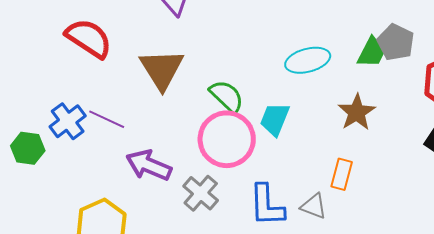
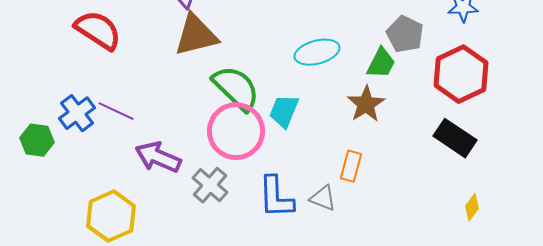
green trapezoid: (372, 52) -> (381, 63), moved
brown triangle: (162, 69) -> (196, 35), moved, turned 48
green semicircle: (227, 96) -> (236, 88), size x1.4

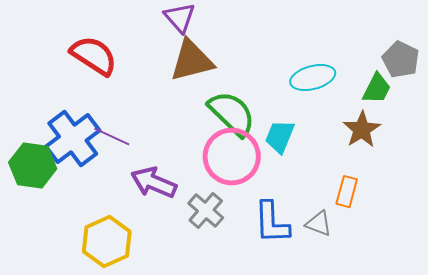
blue cross: (77, 113) -> (73, 139), size x1.5
green hexagon: (37, 140) -> (33, 166), size x1.4

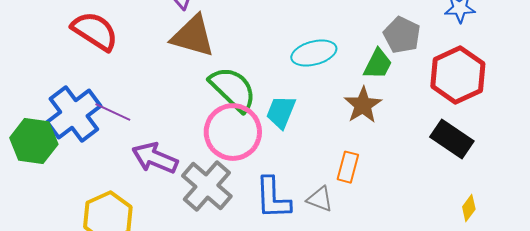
brown triangle: (192, 61) -> (193, 36), turned 30
gray cross: (206, 211) -> (207, 186), size x1.4

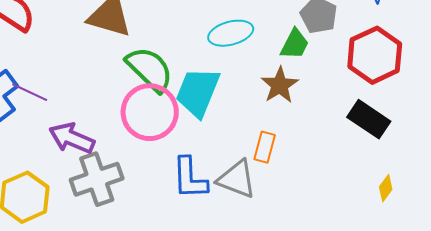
cyan trapezoid: (281, 112) -> (198, 92), size x1.5
gray cross: (207, 186) -> (97, 179), moved, turned 30
gray triangle: (320, 199) -> (237, 179), size x1.5

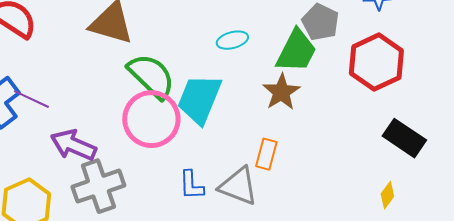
cyan ellipse: (231, 33) -> (232, 40), size x0.7
green trapezoid: (295, 44) -> (296, 51), size x1.4
black rectangle: (369, 119) -> (404, 138), moved
blue L-shape: (190, 178) -> (191, 185), size x0.7

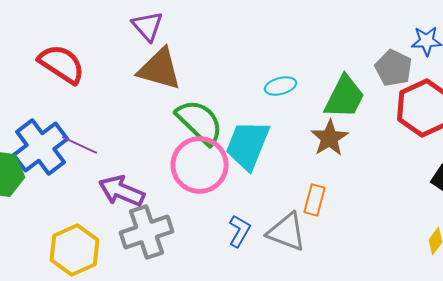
gray pentagon: (320, 22) -> (394, 68), moved
blue L-shape: (191, 185) -> (240, 231), turned -148

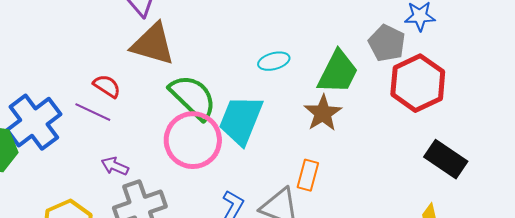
red semicircle: (62, 64) -> (107, 86), moved, size x0.6
purple line: (80, 145) -> (93, 112), moved
purple arrow: (122, 191) -> (115, 166), size x0.6

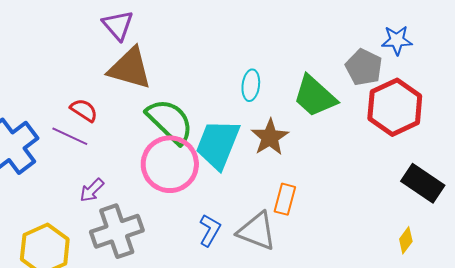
cyan ellipse: (274, 61) -> (251, 85), turned -68
green trapezoid: (338, 72) -> (315, 96), turned 105
brown star: (323, 113) -> (270, 137), moved
purple arrow: (115, 166) -> (92, 190), turned -68

